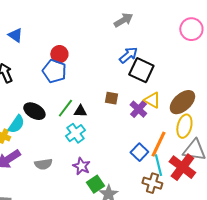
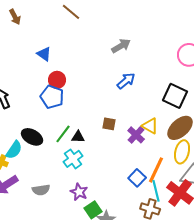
blue triangle: (15, 35) -> (44, 54), moved
black square: (141, 70) -> (175, 96), moved

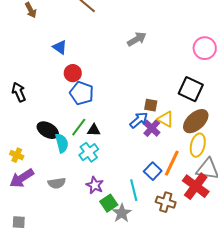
blue arrow: (126, 81) -> (139, 120), moved
blue pentagon: (52, 97) -> (82, 93), moved
brown square: (109, 124) -> (151, 105), moved
cyan semicircle: (14, 150) -> (62, 143), moved, turned -48
cyan line: (156, 191) -> (134, 190), moved

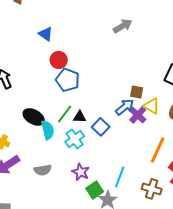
blue square: (153, 171) -> (101, 127), moved
cyan line: (134, 190) -> (120, 177), turned 35

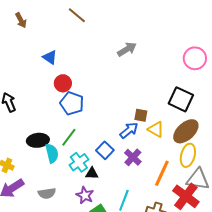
purple cross: (138, 115) -> (133, 157), moved
black ellipse: (34, 117) -> (38, 140), turned -35
black triangle: (80, 117) -> (92, 173), moved

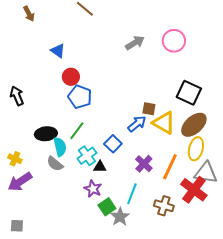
pink circle: (195, 58) -> (174, 41), moved
yellow triangle: (156, 129) -> (164, 123), size x1.4
purple cross: (133, 157) -> (144, 164), moved
gray semicircle: (47, 193) -> (55, 164), moved, turned 48

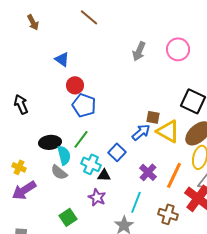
gray arrow: (135, 43) -> (139, 51), turned 144
cyan cross: (87, 156) -> (91, 164), turned -30
green square: (107, 207) -> (68, 217), moved

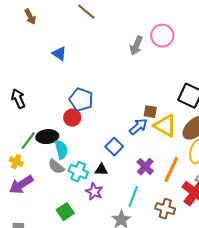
pink circle: (178, 49) -> (162, 36), moved
red circle: (75, 85) -> (72, 118), moved
green line: (81, 139) -> (28, 141), moved
cyan cross: (91, 164) -> (78, 172), moved

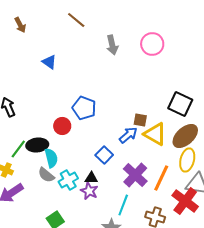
gray arrow: (136, 46) -> (112, 45), moved, turned -36
blue pentagon: (81, 100) -> (84, 108), moved
purple cross: (145, 167) -> (135, 175), size x1.4
cyan cross: (78, 172) -> (68, 180), turned 36
purple star: (94, 192) -> (89, 191), moved

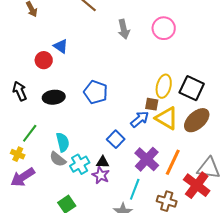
red circle: (62, 126) -> (44, 60), moved
black ellipse: (37, 145) -> (54, 97), moved
yellow ellipse: (187, 160) -> (164, 86), moved

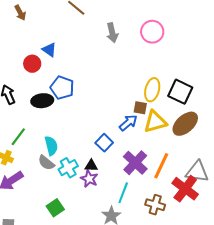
blue pentagon: (96, 92) -> (62, 88), moved
yellow triangle: (167, 118) -> (155, 122), turned -45

